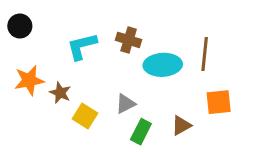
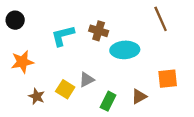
brown line: (205, 54) -> (161, 19), moved, turned -30
brown star: (60, 93) -> (37, 96), moved
gray triangle: (125, 104) -> (87, 80), moved

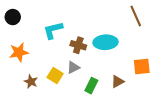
brown cross: (99, 31) -> (78, 45), moved

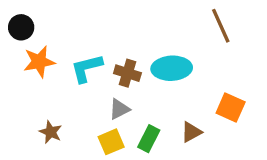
cyan L-shape: (53, 30) -> (87, 68), moved
orange star: (19, 52) -> (39, 62), moved
orange square: (142, 66) -> (231, 107), turned 30
yellow square: (55, 76) -> (111, 142), moved, turned 35

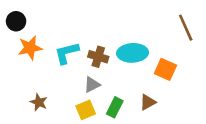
brown line: (221, 26) -> (186, 28), moved
orange square: (231, 107) -> (165, 69), moved

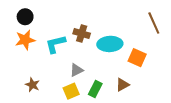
black circle: (16, 21) -> (25, 17), moved
brown cross: (98, 57) -> (82, 33), moved

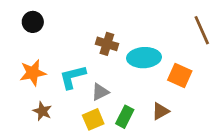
orange star: (25, 40) -> (33, 73), moved
cyan L-shape: (55, 44) -> (73, 77), moved

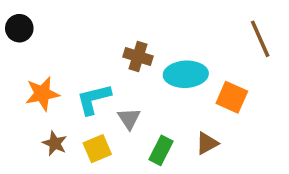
black circle: (33, 22) -> (19, 28), moved
gray triangle: (100, 92) -> (129, 119), turned -36
yellow square: (93, 119) -> (97, 149), moved

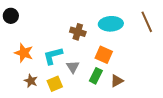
cyan ellipse: (186, 74) -> (111, 24), moved
orange star: (42, 94) -> (24, 53), turned 30
orange square: (232, 97) -> (104, 55), moved
green rectangle: (161, 150) -> (96, 76), moved

